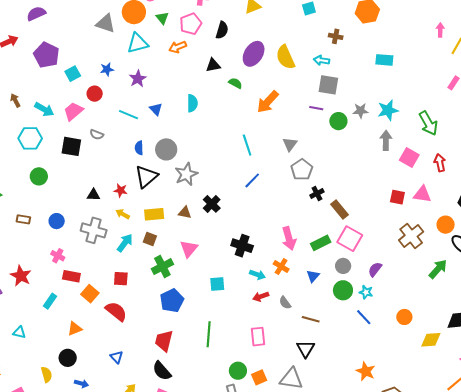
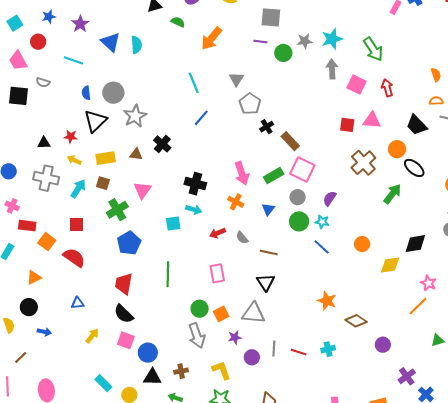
blue triangle: (156, 109) -> (111, 42), moved, size x1.5
pink trapezoid: (73, 111) -> (18, 61), turned -75
cyan arrow: (257, 275) -> (194, 210), moved
blue triangle: (117, 357) -> (78, 303), turned -48

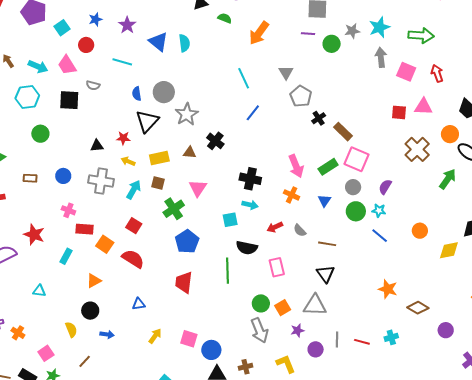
green arrow: (373, 49) -> (421, 35), turned -50
red square: (77, 225) -> (134, 226), turned 35
black semicircle: (124, 314) -> (247, 248), moved, turned -30

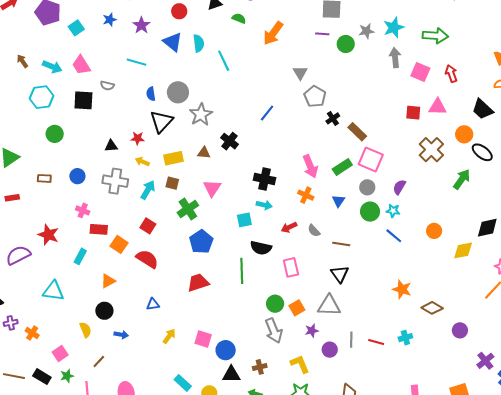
red circle: (86, 45) -> (179, 11), moved
cyan line: (244, 78) -> (224, 61), moved
red trapezoid: (184, 282) -> (198, 283), turned 65
cyan triangle: (39, 291) -> (53, 291), size x1.6

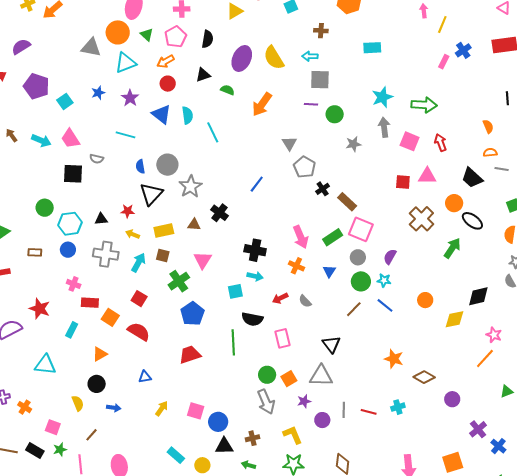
gray star: (366, 31) -> (353, 144), moved
cyan hexagon: (42, 97) -> (70, 224), moved
brown line: (341, 244) -> (354, 309), moved, turned -54
pink square: (60, 353) -> (53, 427), turned -35

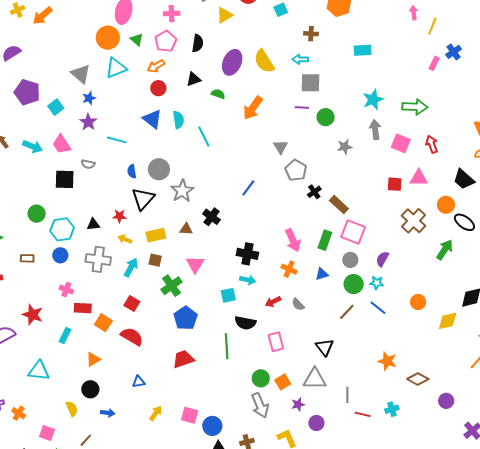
gray triangle: (91, 47) -> (81, 74), moved, turned 30
purple star: (130, 98) -> (88, 122), moved
green rectangle: (333, 237) -> (325, 240), turned -36
blue triangle: (329, 271) -> (322, 274), turned 40
gray line: (344, 410) -> (347, 395), moved

